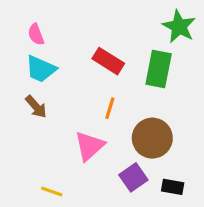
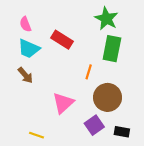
green star: (179, 26) -> (106, 19), moved
red rectangle: (108, 61) -> (62, 40), moved
orange line: (110, 108) -> (89, 72), moved

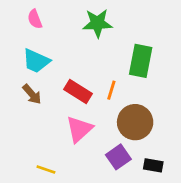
green star: (106, 19) -> (97, 23), moved, turned -30
pink semicircle: (25, 24) -> (35, 19), moved
red rectangle: (62, 40) -> (78, 92), moved

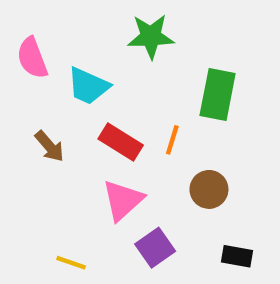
pink semicircle: (35, 19) -> (32, 58), moved, size x1.4
cyan trapezoid: (36, 61) -> (88, 86), moved
brown circle: (135, 122) -> (209, 189), size x0.7
purple square: (118, 157) -> (155, 248), moved

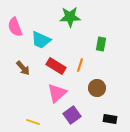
green rectangle: (218, 95) -> (101, 44), size x0.6

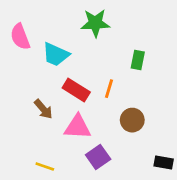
brown arrow: (23, 68) -> (43, 109), moved
pink triangle: (57, 93) -> (78, 127), turned 45
black rectangle: (110, 119) -> (164, 162), moved

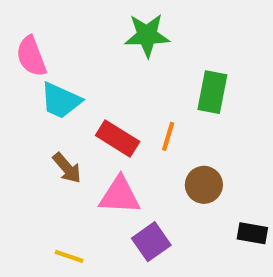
cyan trapezoid: (56, 54) -> (61, 101), moved
green rectangle: (138, 60) -> (212, 92), size x1.4
black rectangle: (164, 162) -> (252, 233), moved

